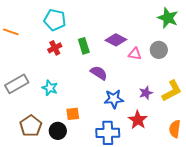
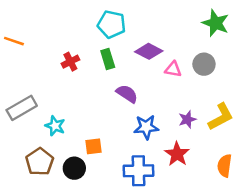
cyan pentagon: (55, 20) -> (112, 24), moved
cyan star: (50, 88) -> (55, 126), moved

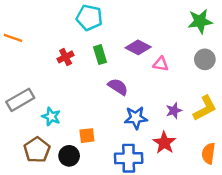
green star: (216, 23) -> (200, 21), turned -30
cyan pentagon: (112, 24) -> (89, 18), moved
gray circle: (204, 64) -> (205, 59), moved

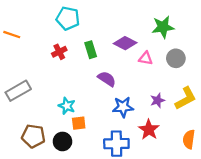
cyan pentagon: (89, 18) -> (68, 18), moved
green star: (200, 21) -> (163, 27), moved
gray circle: (205, 59) -> (176, 58), moved
cyan star: (51, 117) -> (67, 106), moved
brown pentagon: (37, 150) -> (33, 136), turned -30

